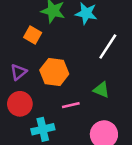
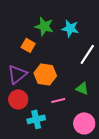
purple triangle: (19, 72) -> (17, 74), size x1.5

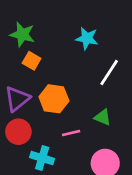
green star: (44, 26) -> (22, 34), moved
cyan cross: (36, 119) -> (42, 158), turned 30

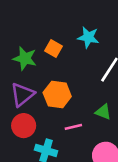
green star: (22, 34) -> (25, 58), moved
orange square: (32, 61) -> (53, 48), moved

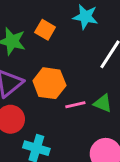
pink line: (73, 127) -> (75, 105), moved

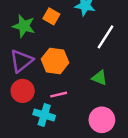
pink line: (75, 105) -> (59, 95), moved

